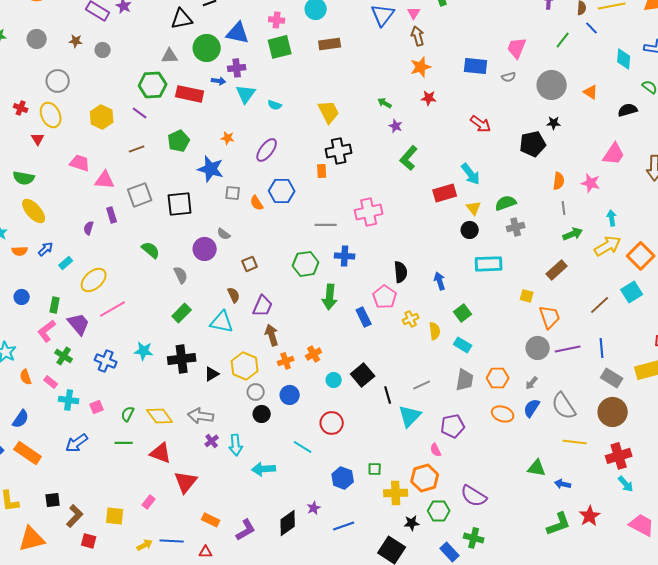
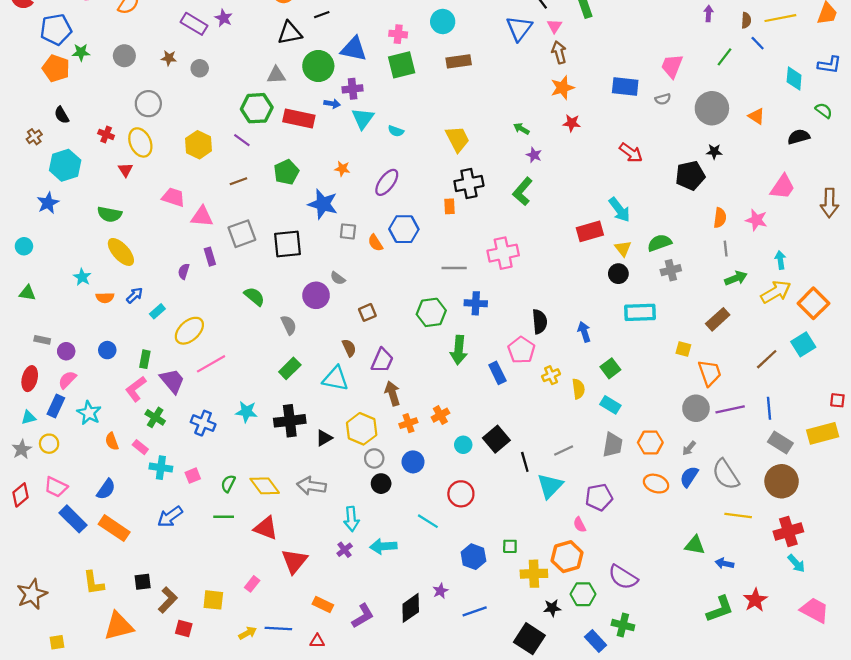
green L-shape: (409, 158) -> (523, 191), moved
purple cross: (212, 441) -> (345, 550), moved

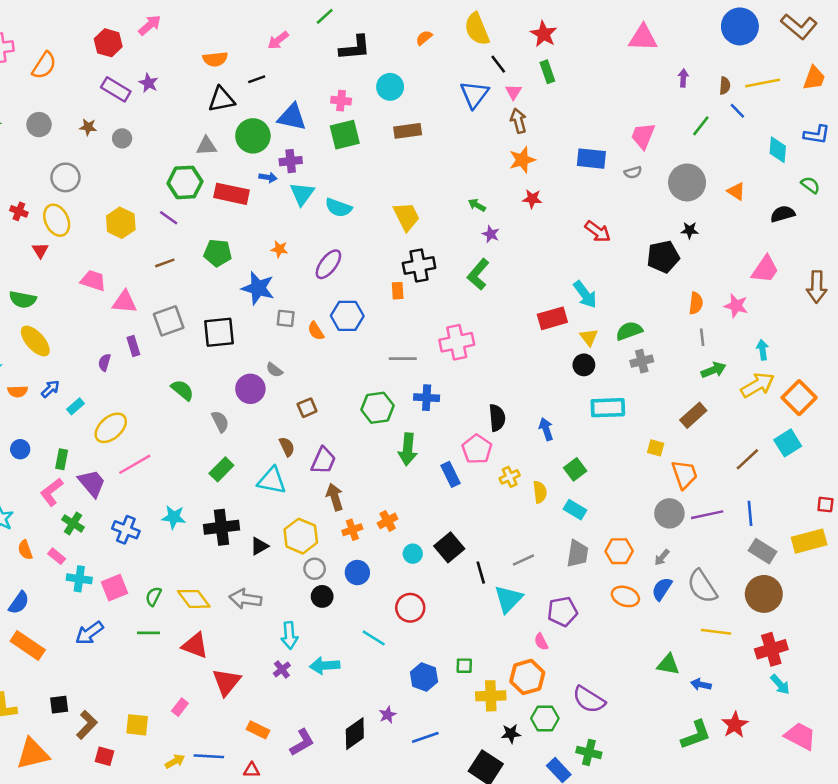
cyan semicircle: (396, 131) -> (338, 208), size x1.5
green pentagon: (286, 172) -> (218, 253), turned 30
pink square: (193, 476) -> (115, 588), size x1.5

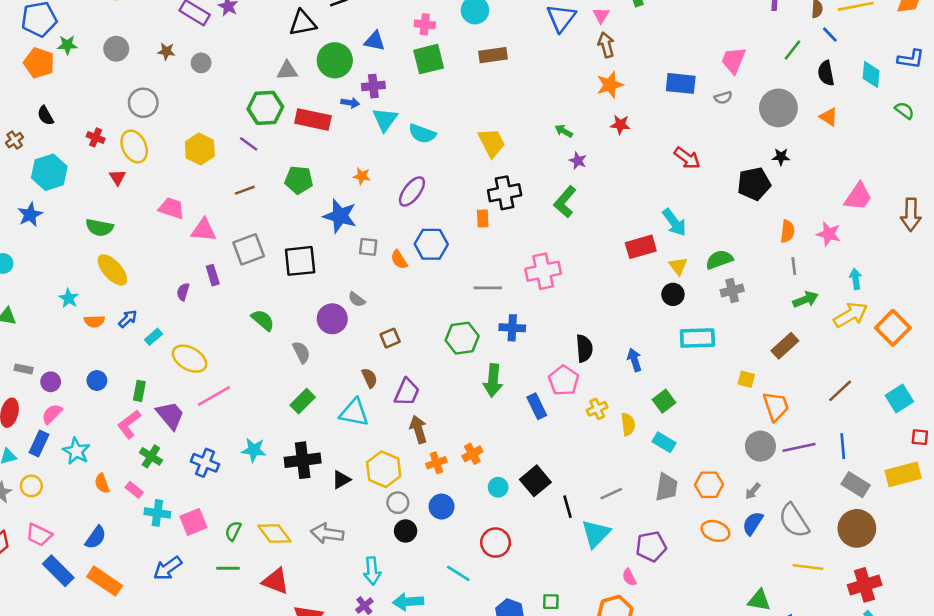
blue triangle: (292, 117) -> (375, 41), size x0.7
black semicircle: (783, 214) -> (826, 73), moved, turned -85
yellow ellipse: (111, 428) -> (189, 359), turned 72
cyan square: (788, 443) -> (899, 399), moved

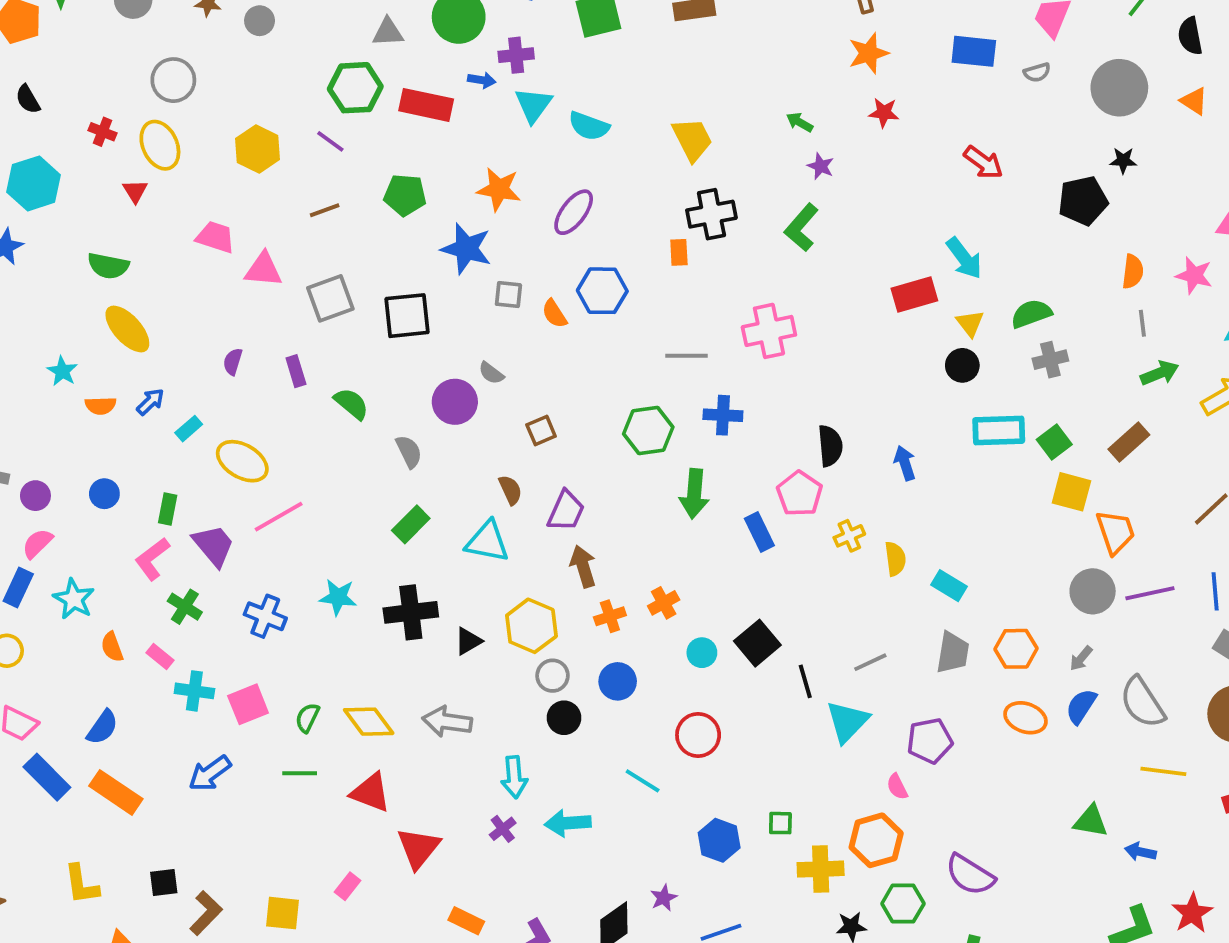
orange star: (362, 176) -> (499, 189), size x1.6
purple rectangle: (213, 275) -> (296, 371), moved
yellow square: (746, 379) -> (1071, 492), size x1.5
green square: (664, 401) -> (1054, 442), moved

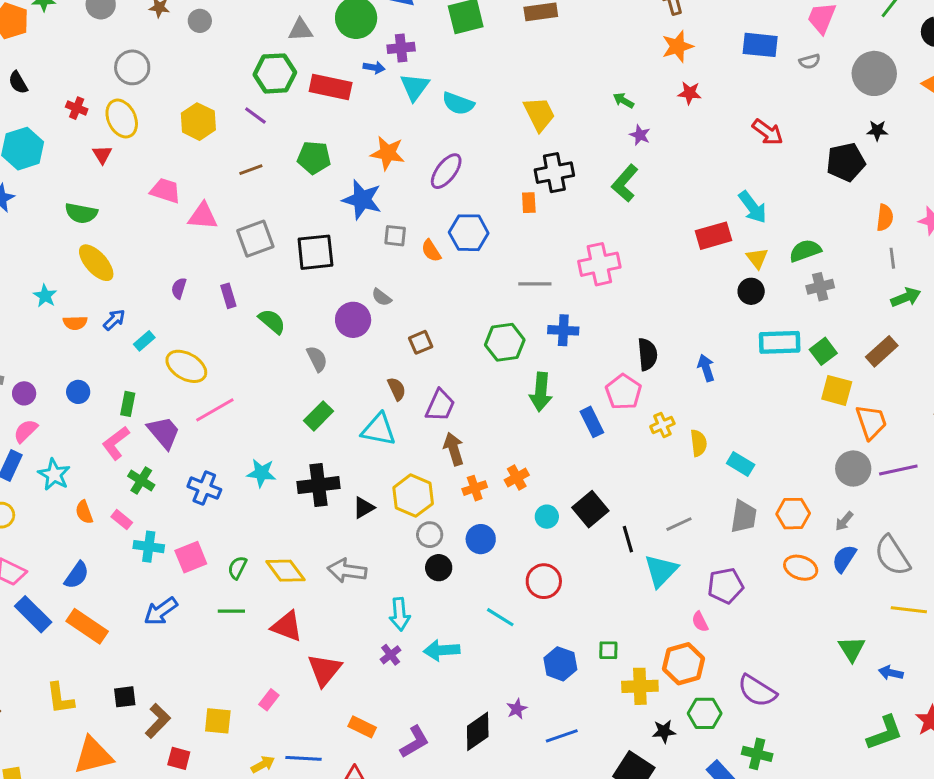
green triangle: (1091, 821) -> (852, 649), turned 48

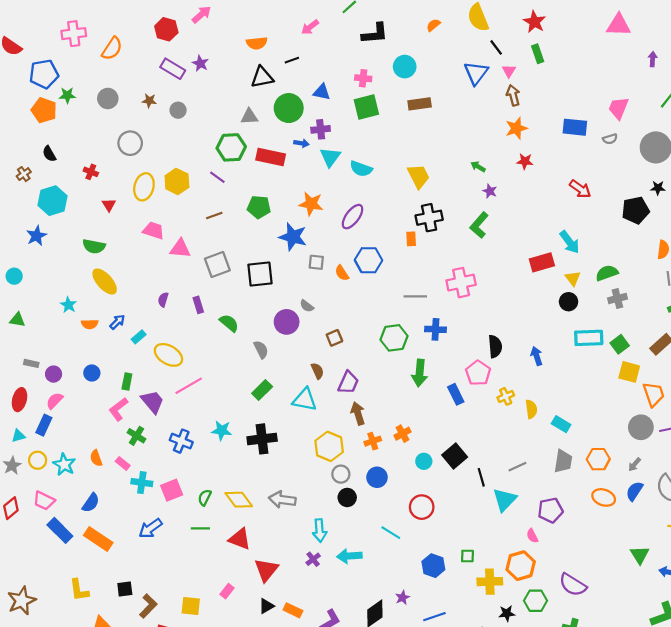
yellow ellipse: (122, 119) -> (144, 187), moved, turned 40
cyan star: (54, 475) -> (64, 465), moved
black triangle: (364, 508) -> (266, 606), moved

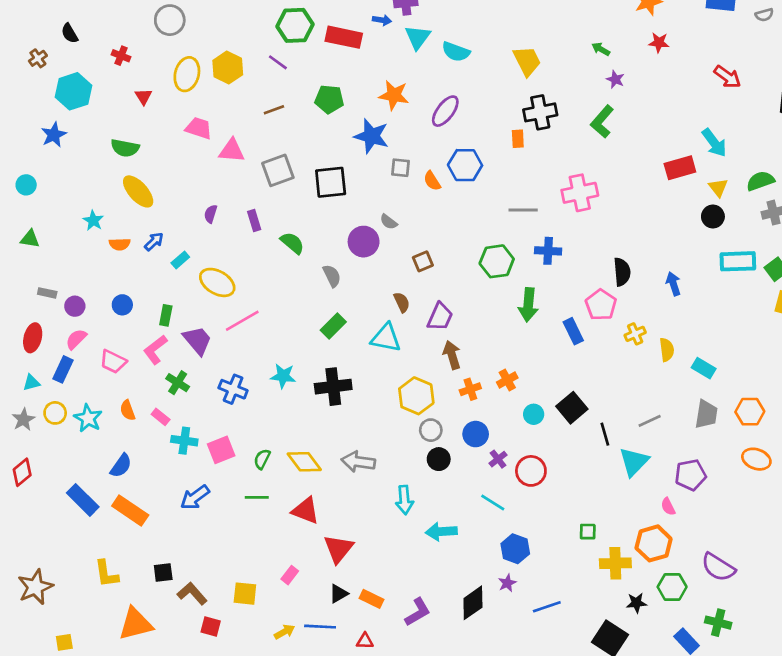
pink trapezoid: (44, 501) -> (113, 362), moved
purple cross: (313, 559) -> (498, 459), moved
blue hexagon: (433, 566) -> (515, 549), moved
brown L-shape: (148, 606) -> (192, 594), turned -85

